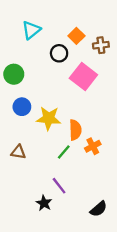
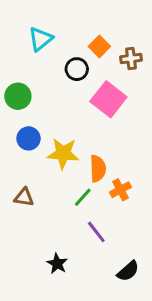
purple line: (59, 186) -> (96, 232), moved

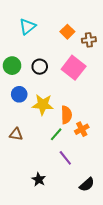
black circle: (77, 69) -> (40, 67), moved

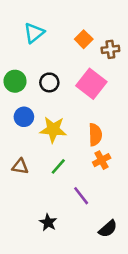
orange semicircle: (66, 115) -> (95, 135), moved
green line: (56, 134) -> (58, 166), moved

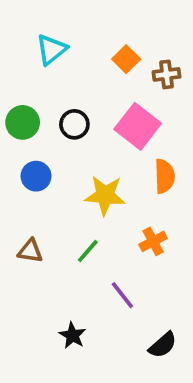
yellow star: (53, 130) -> (105, 195), moved
orange semicircle: (95, 135) -> (165, 176), moved

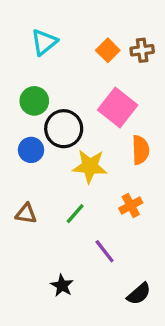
brown cross: (167, 74) -> (142, 50), moved
green circle: (23, 122) -> (34, 101), moved
black circle: (74, 124) -> (64, 129), moved, size x1.5

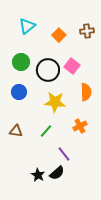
orange square: (108, 50) -> (59, 35), moved
pink square: (118, 107) -> (72, 66), size x0.7
black circle: (64, 129) -> (48, 70), moved
black semicircle: (139, 294) -> (57, 173), moved

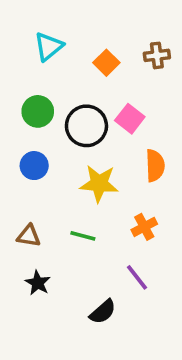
green line: (46, 131) -> (83, 236), turned 64
purple line: (64, 154) -> (137, 277), moved
black star: (38, 175) -> (38, 283), moved

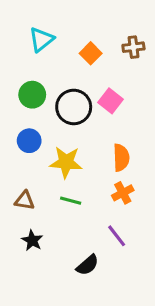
orange semicircle: (155, 166) -> (121, 158), moved
yellow star: (99, 184) -> (66, 162), moved

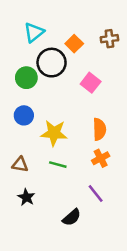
black circle: (74, 107) -> (52, 63), moved

